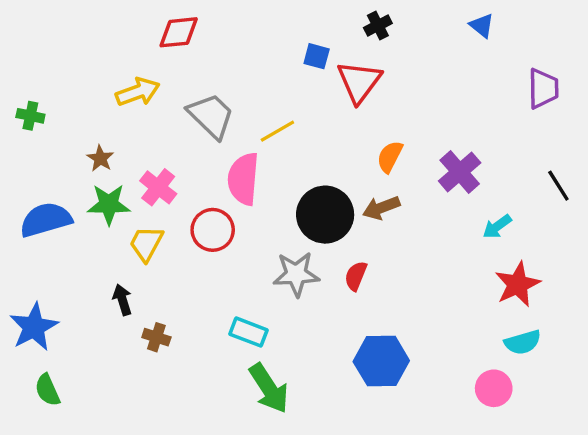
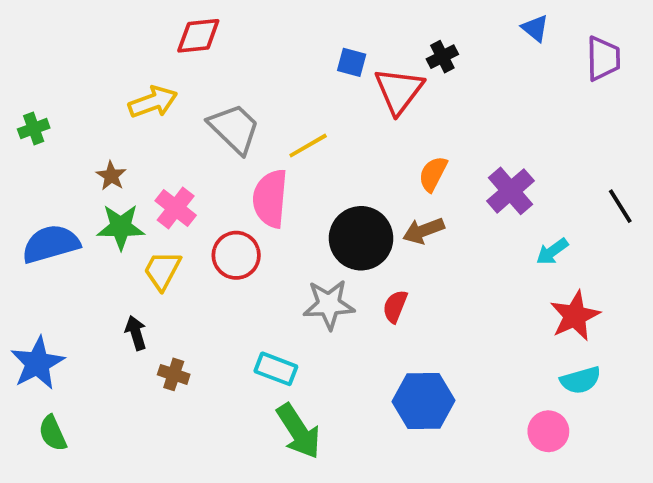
black cross: (378, 26) -> (442, 57), moved
purple trapezoid: (543, 89) -> (603, 58), moved
green cross: (30, 116) -> (34, 128), turned -32

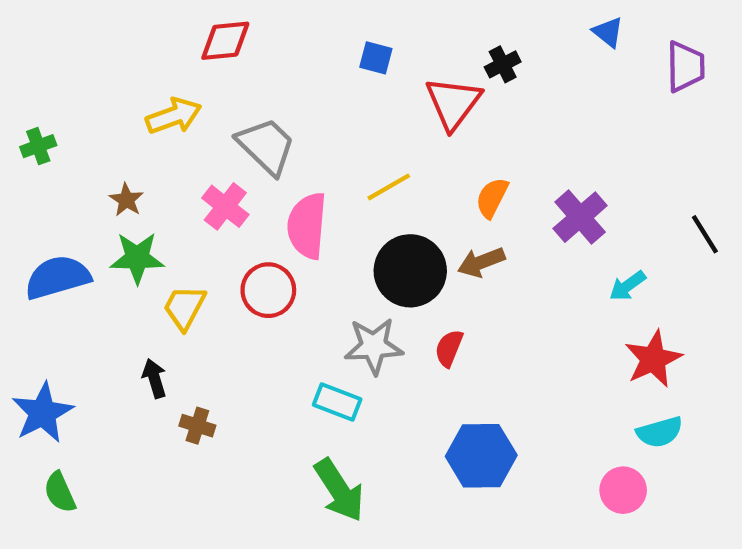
blue square: (352, 62) -> (376, 58), moved
yellow line: (308, 146) -> (389, 187), moved
pink cross: (176, 208) -> (225, 206), moved
cyan rectangle: (276, 369) -> (337, 402), moved

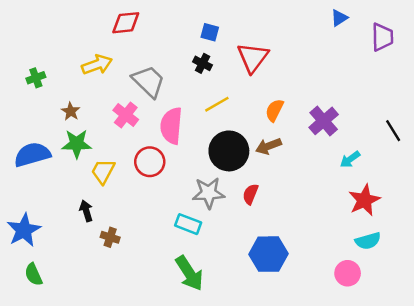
blue triangle: (608, 32) -> (339, 18), turned 48
black cross: (503, 64) -> (203, 63), moved, turned -36
green cross: (38, 146) -> (36, 78), moved

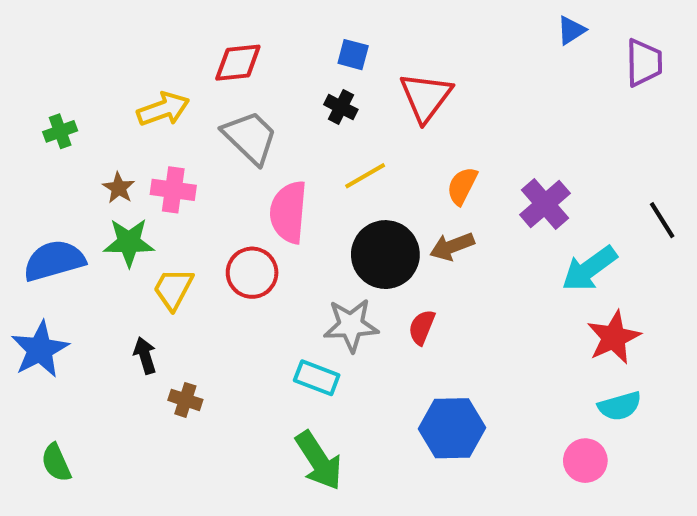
red diamond: (126, 23) -> (238, 63), moved
pink cross: (126, 115) -> (173, 190), moved, turned -30
cyan arrow: (350, 159) -> (589, 269), size x1.6
blue star: (24, 230) -> (40, 349), moved

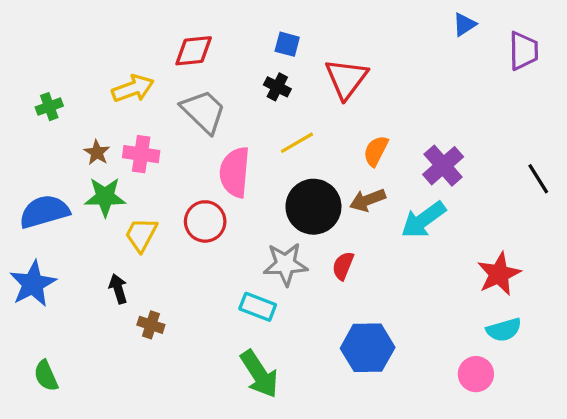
cyan arrow: (589, 269) -> (423, 220), moved

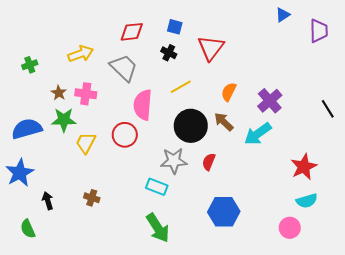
red diamond: (194, 51) -> (132, 32), moved
brown arrow: (368, 200) -> (224, 122), turned 65
black arrow: (118, 289) -> (48, 201), moved

